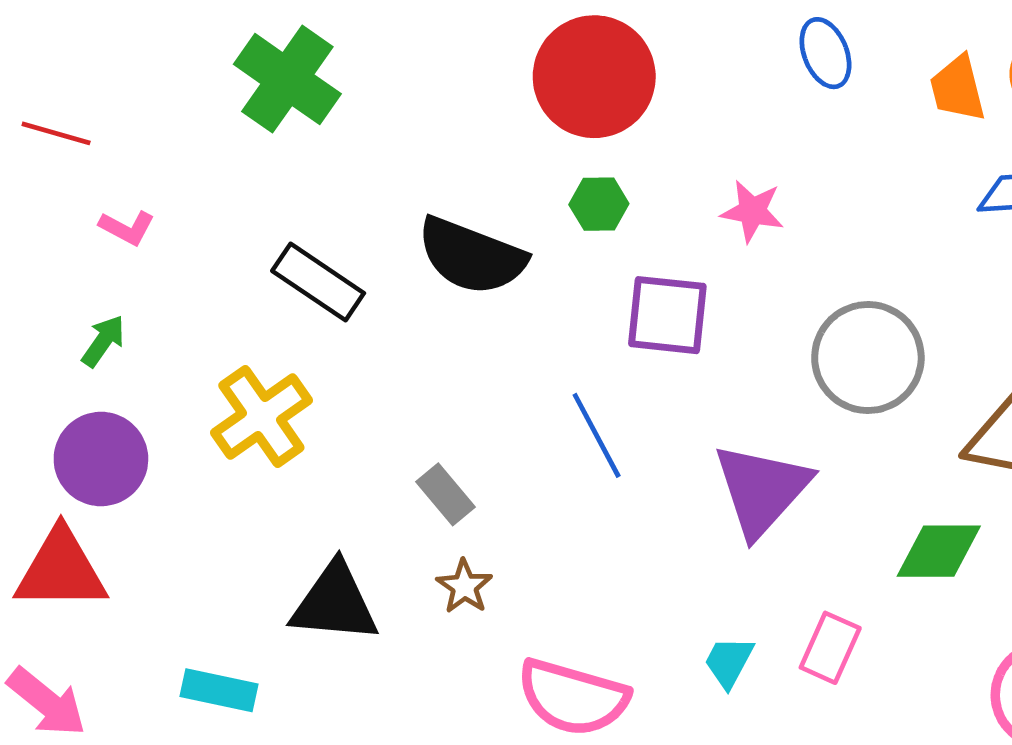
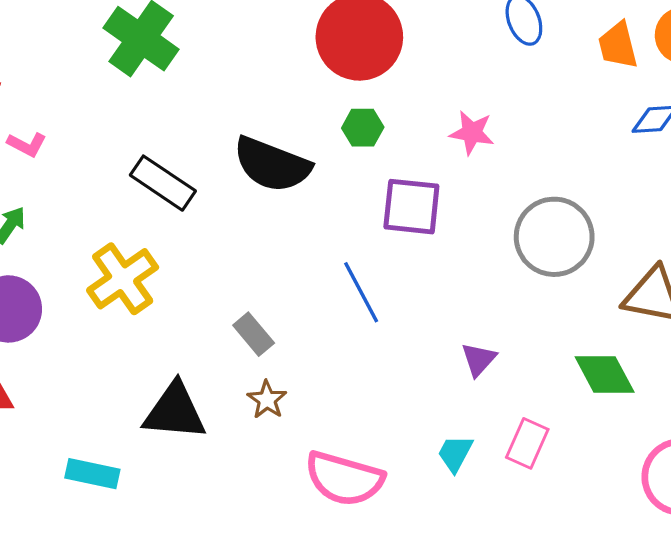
purple triangle: (762, 490) -> (479, 359), moved, size x0.5
green diamond: (939, 551) -> (605, 374), turned 62

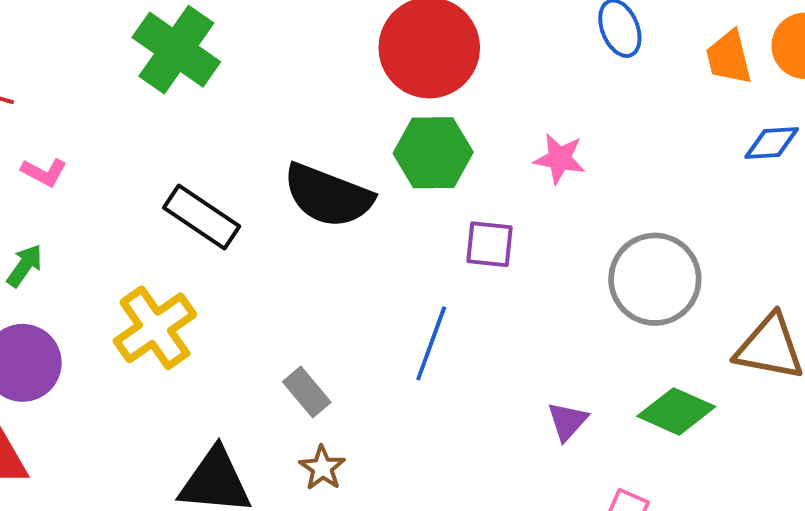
green hexagon: (363, 128) -> (433, 153), size x1.6
purple square: (411, 207) -> (490, 244), size x0.7
blue line: (361, 292) -> (431, 343), turned 48
green diamond: (605, 374) -> (676, 411), moved, turned -38

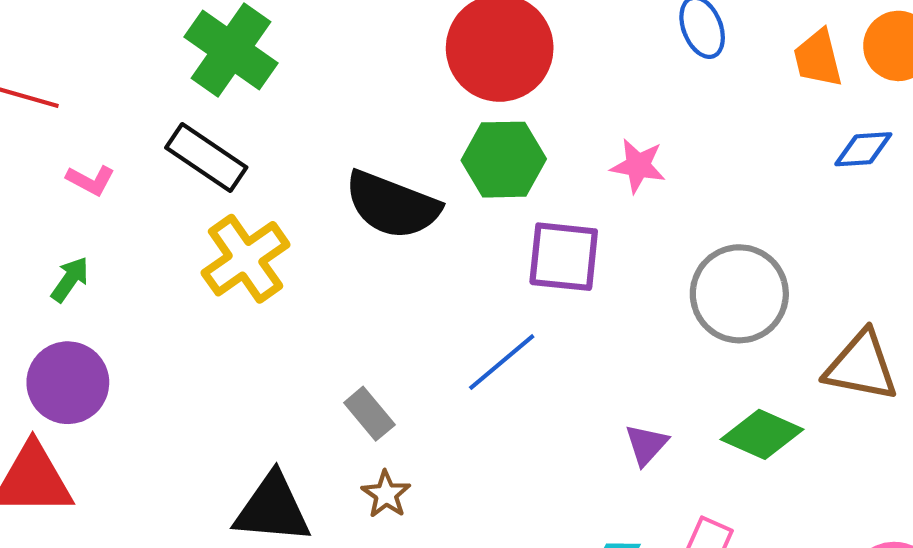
black rectangle: (202, 217) -> (206, 157), moved
purple square: (490, 244) -> (564, 257), size x1.4
yellow cross: (155, 328) -> (246, 259), moved
blue line: (431, 343) -> (502, 362), turned 30

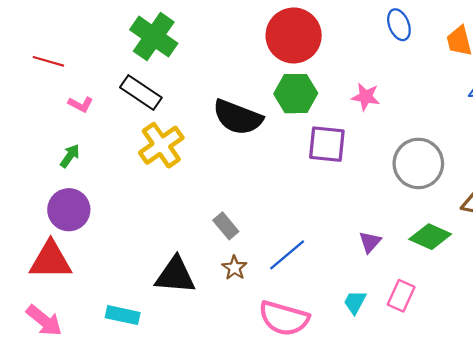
blue line: (502, 362) -> (287, 255), moved

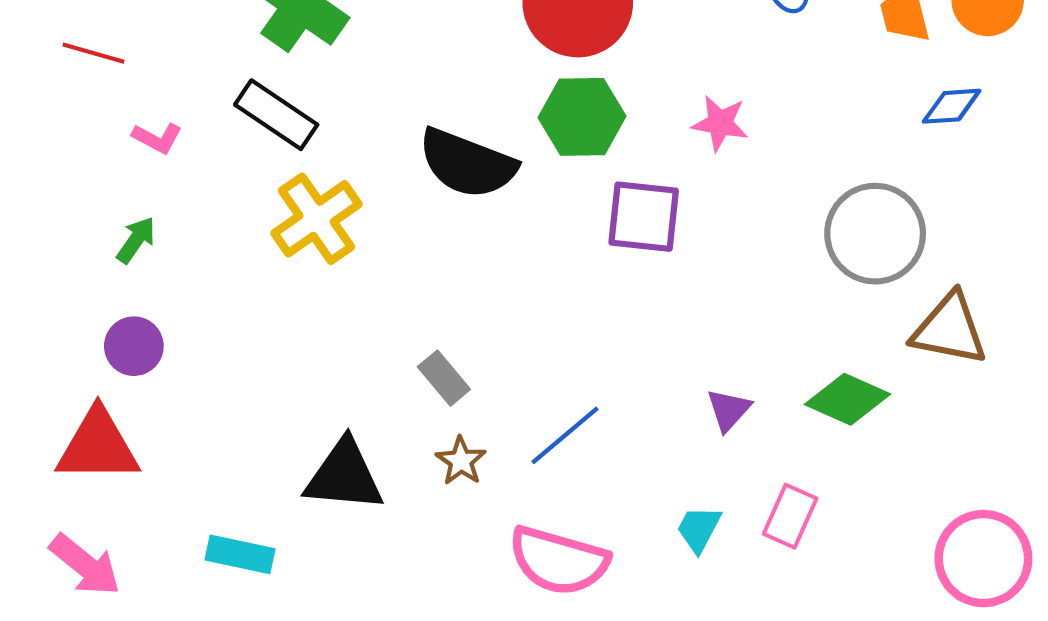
gray circle: (418, 163) -> (875, 234), moved
purple circle: (69, 210) -> (134, 346), size x0.7

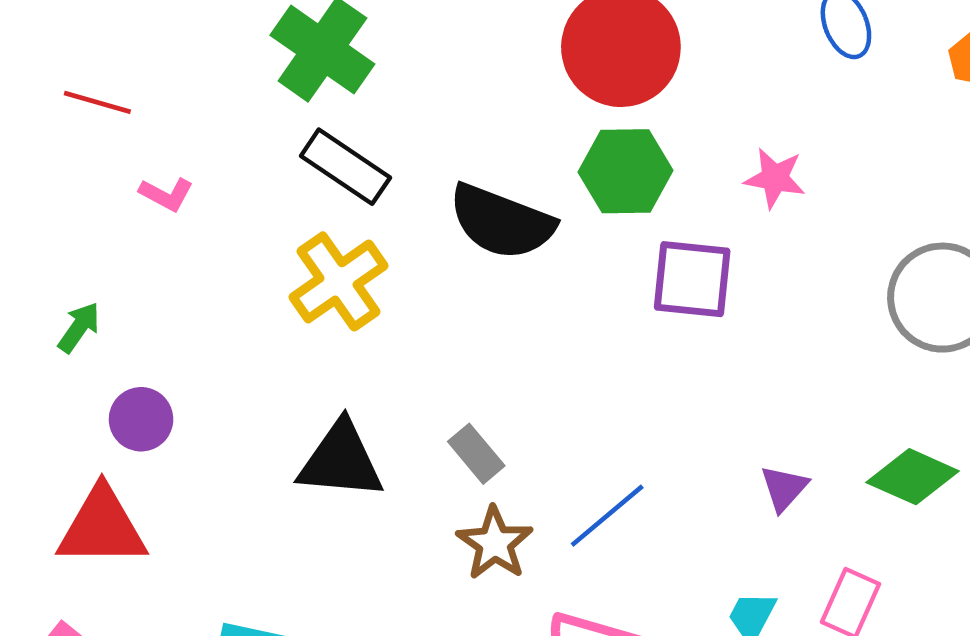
black rectangle: (276, 115) -> (345, 167), moved
green arrow: (136, 240) -> (79, 327), moved
brown star: (461, 461) -> (495, 543), size x1.4
black triangle: (344, 476) -> (341, 461), moved

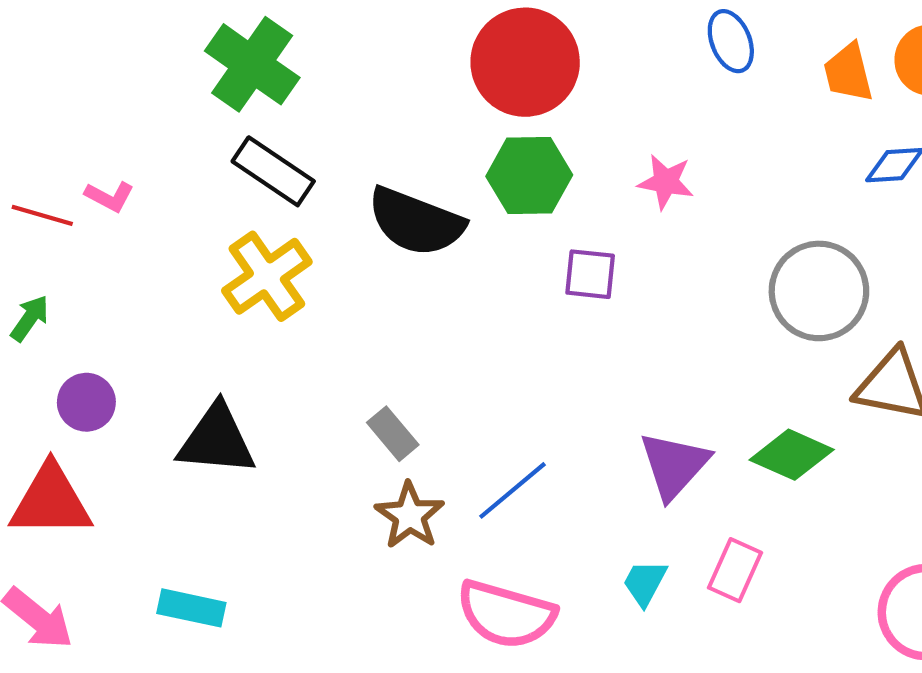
red line: (97, 102) -> (42, 215), moved
purple square: (692, 279) -> (590, 274), size x0.7
black triangle: (341, 461) -> (217, 440), moved
purple triangle: (784, 488) -> (674, 465), size x1.6

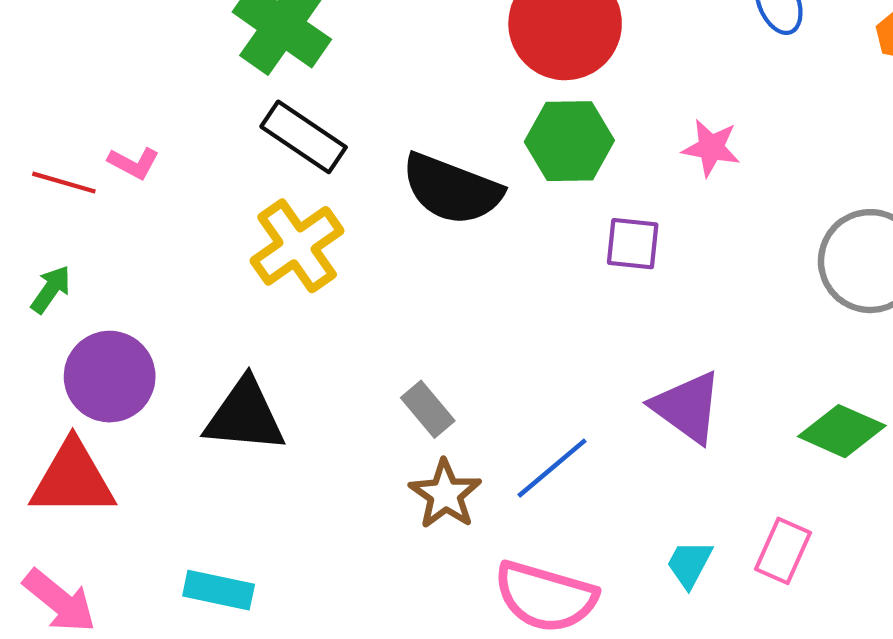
purple circle: (86, 402) -> (110, 377), size x1.5
purple triangle: (674, 465) -> (687, 407), moved, turned -36

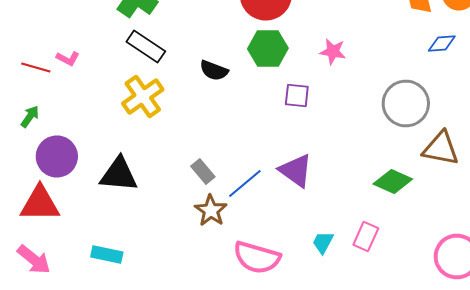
black semicircle: (452, 189) -> (214, 70), size x0.6
purple triangle: (687, 407) -> (296, 170), moved
blue line: (552, 468) -> (245, 184), moved

